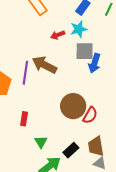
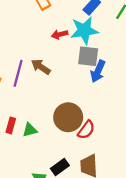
cyan star: (79, 29) -> (84, 30), size x1.4
brown arrow: (44, 65) -> (41, 67), size x0.7
green triangle: (41, 142) -> (30, 130), moved, turned 40

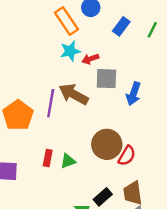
cyan star: (84, 30) -> (70, 51), moved, size x0.7
gray square: (88, 56) -> (106, 79), moved
brown arrow: (41, 67) -> (74, 94), size x1.4

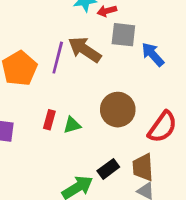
blue arrow: (133, 94) -> (153, 54), turned 115
red semicircle: (127, 156) -> (162, 127), moved, size x1.4

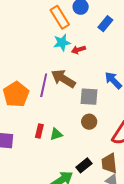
gray square: (123, 35) -> (89, 97), moved
brown circle: (118, 110) -> (89, 122), size x0.6

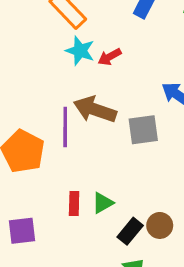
cyan star: (62, 42) -> (80, 51), turned -30
brown circle: (89, 122) -> (160, 225), moved
black rectangle: (84, 165) -> (130, 231), moved

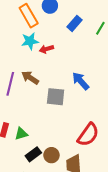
cyan star: (80, 51) -> (30, 41), turned 30
brown arrow: (95, 109) -> (30, 78), size x0.7

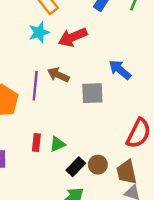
cyan star: (30, 41) -> (39, 32), moved
red arrow: (46, 49) -> (73, 37), size x1.6

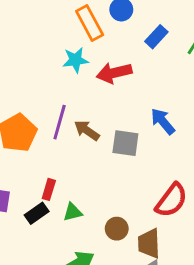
brown arrow: (58, 75) -> (87, 130), moved
green triangle: (57, 144) -> (73, 212), moved
black rectangle: (76, 167) -> (37, 213), moved

